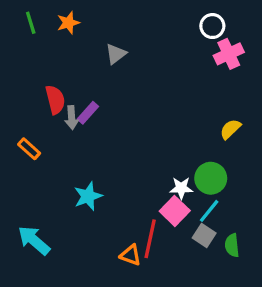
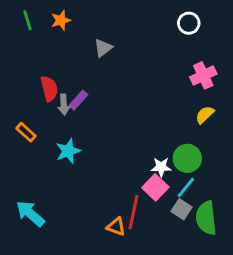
pink cross: (229, 54) -> (203, 75), moved
cyan star: (88, 196) -> (68, 151), moved
green semicircle: (232, 245) -> (206, 218), size x1.6

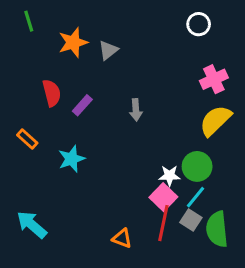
orange star: (61, 20) -> (73, 42), moved, size x1.4
gray arrow: (64, 105) -> (136, 110), moved
yellow semicircle: (205, 115) -> (215, 121), size x1.6
red line: (134, 212) -> (163, 223), moved

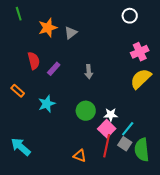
green circle: (197, 166) -> (86, 111), moved

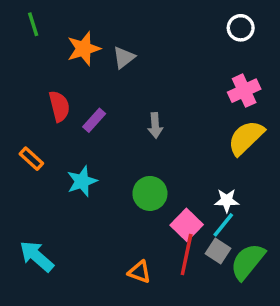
white circle: (130, 16) -> (241, 28), moved
white star: (111, 115) -> (227, 200), moved
green semicircle: (142, 150) -> (248, 261), turned 45

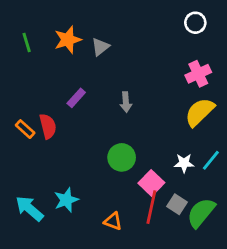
green line: (33, 24) -> (27, 43), moved
red semicircle: (59, 106) -> (48, 126), moved
cyan star: (82, 181) -> (66, 200), moved
cyan line: (223, 225) -> (211, 160), moved

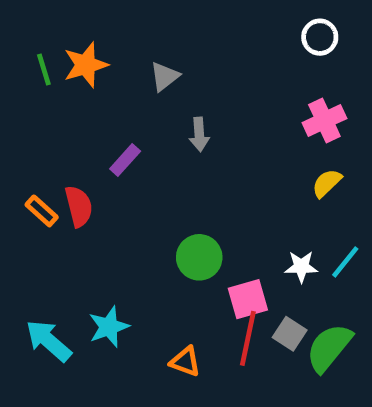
orange star: (68, 40) -> (86, 65), moved
gray arrow: (126, 102) -> (199, 134), moved
yellow semicircle: (200, 112) -> (327, 183), size x0.6
pink square: (151, 183) -> (248, 299), turned 30

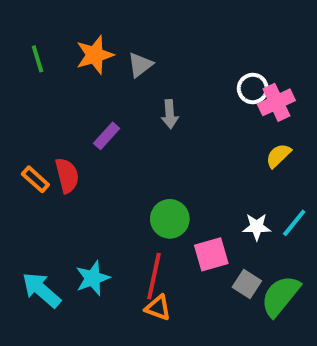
white circle: (320, 37) -> (253, 88), moved
orange star: (86, 65) -> (95, 55), moved
red line: (248, 338) -> (154, 276), moved

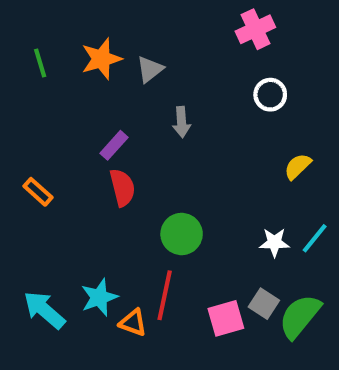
pink cross: (276, 102) -> (255, 29), moved
red semicircle: (67, 175) -> (122, 188), moved
pink square: (211, 254) -> (226, 318), moved
orange triangle: (158, 308) -> (133, 323), moved

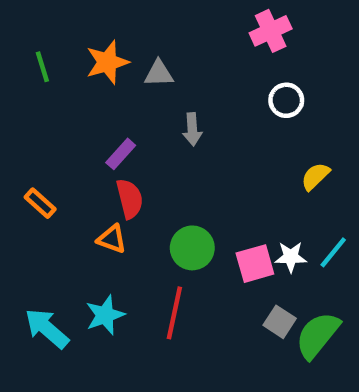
gray triangle: (150, 69) -> (159, 73), turned 36
pink square: (226, 318) -> (255, 264), moved
orange triangle: (133, 323) -> (112, 239), moved

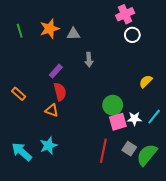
white circle: (286, 100) -> (132, 35), moved
green circle: (192, 248) -> (113, 105), moved
red line: (174, 313) -> (103, 151), moved

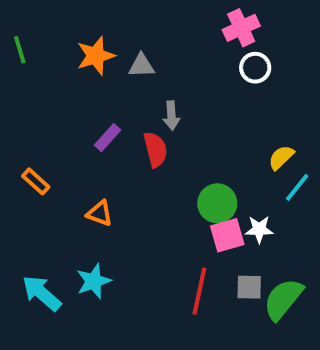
green line: (20, 31) -> (20, 50), moved
red semicircle: (60, 92) -> (155, 149), moved
cyan line: (154, 117) -> (297, 187), moved
gray square: (129, 149) -> (249, 287), turned -32

